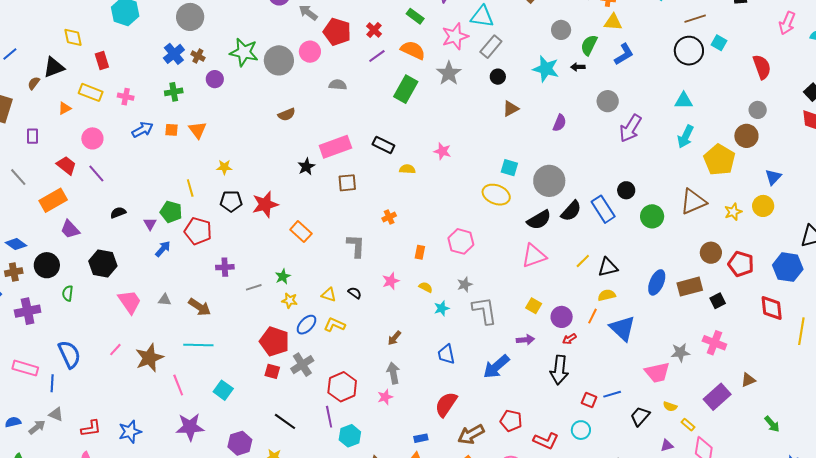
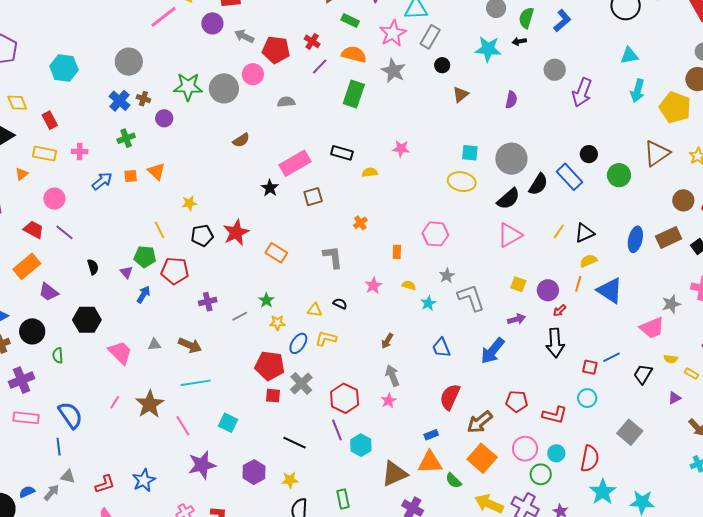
black semicircle: (118, 213) -> (93, 267), turned 105
pink rectangle: (25, 368) -> (26, 418), moved

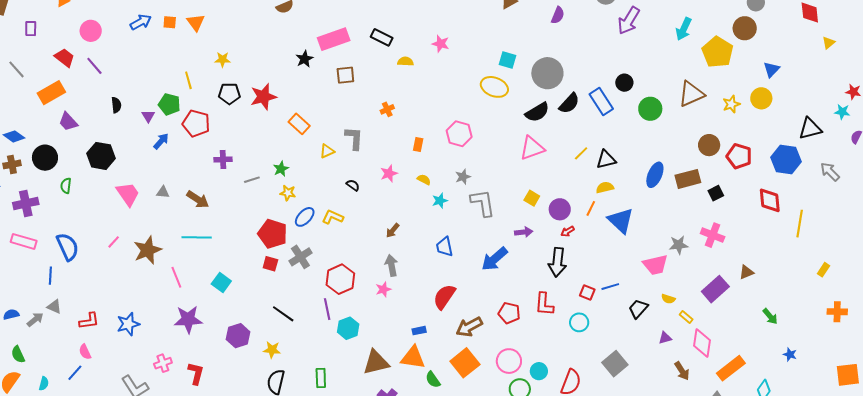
yellow triangle: (315, 310) -> (327, 151), moved, turned -42
red L-shape: (555, 415) -> (544, 304), moved, turned 70

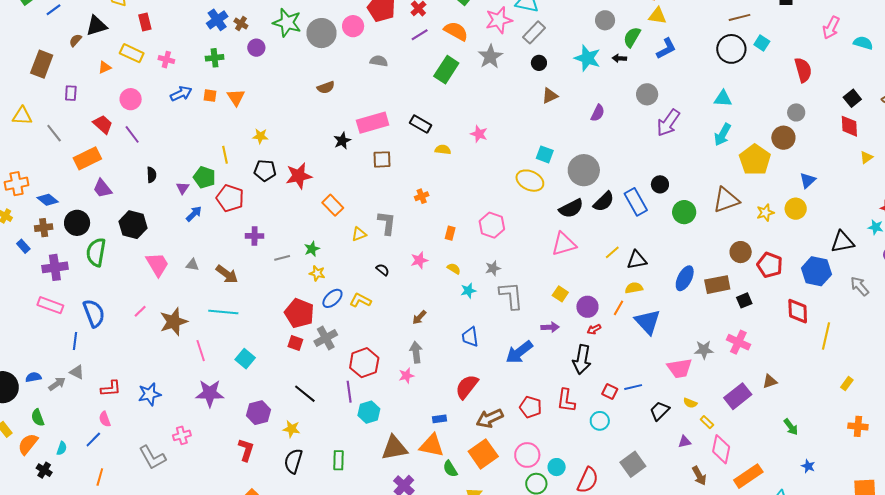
green semicircle: (66, 186) -> (96, 252), size x1.8
red L-shape: (196, 373) -> (246, 450), moved

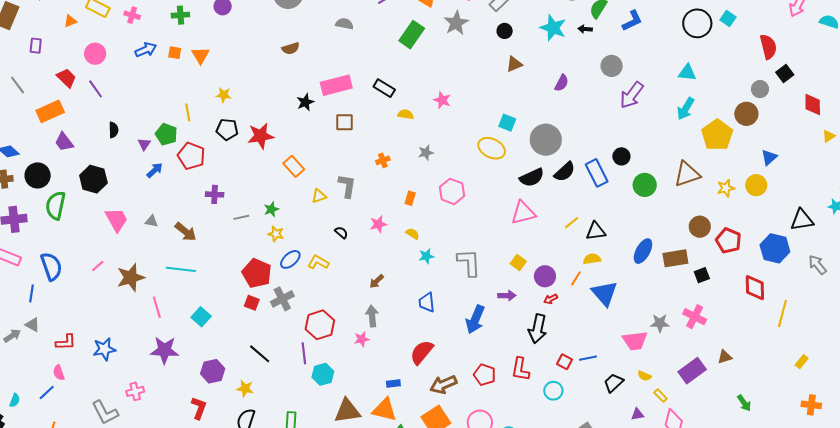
black square: (852, 98) -> (785, 73), moved
gray star: (493, 268) -> (426, 153), moved
blue arrow: (519, 352) -> (475, 319), turned -32

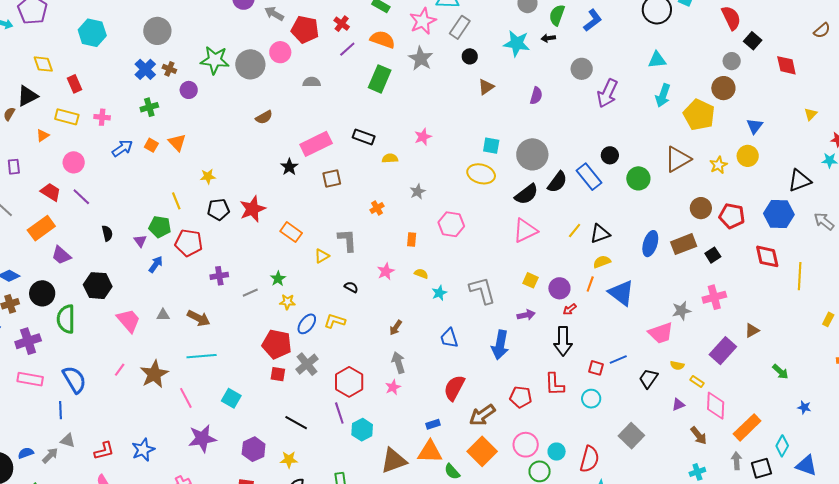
orange square: (175, 53) -> (151, 145), turned 32
pink star: (442, 100) -> (423, 137), turned -30
yellow triangle: (829, 136) -> (811, 114), moved
pink cross: (695, 317) -> (714, 297), turned -30

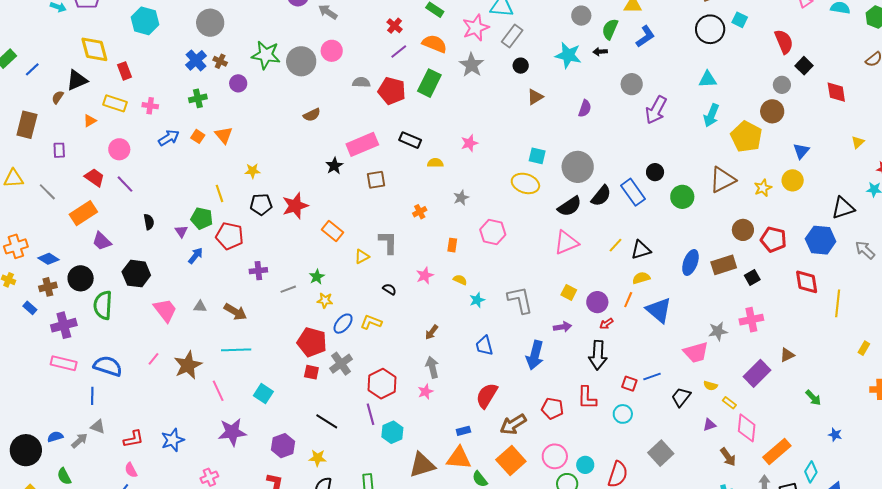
red pentagon: (305, 29) -> (392, 91), moved
yellow diamond: (43, 64) -> (94, 49), size x1.4
blue semicircle: (74, 380) -> (108, 366), turned -44

